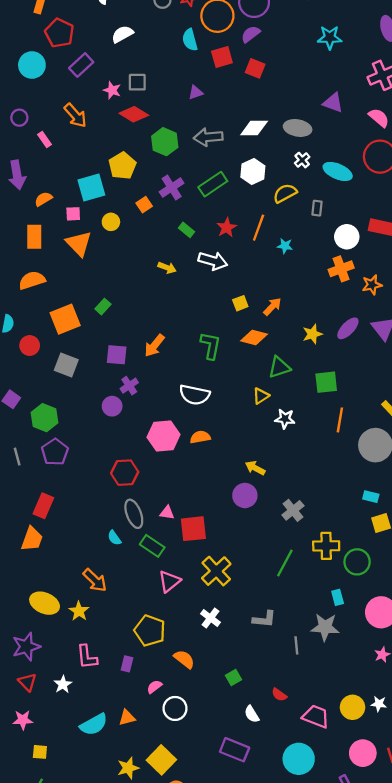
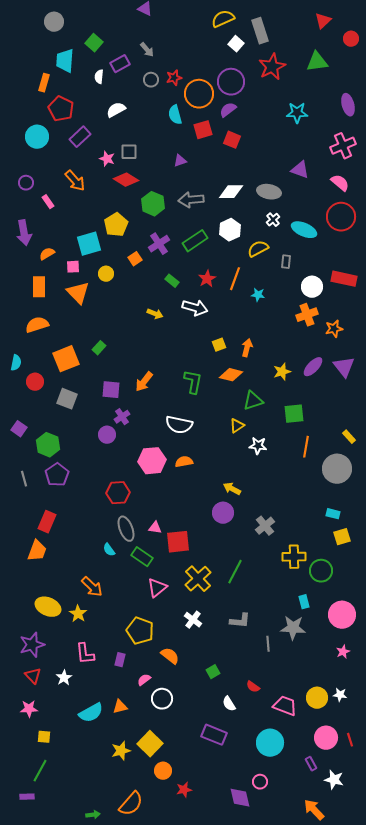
orange arrow: (272, 307) -> (247, 348), turned -30
green line: (285, 563) -> (235, 572), moved

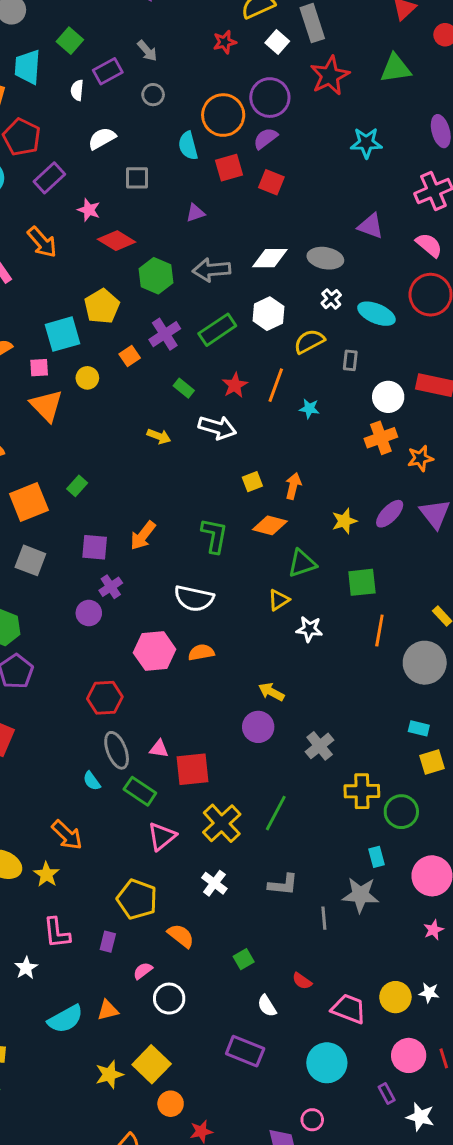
red star: (174, 78) -> (225, 42), moved
gray square: (129, 152) -> (137, 178), moved

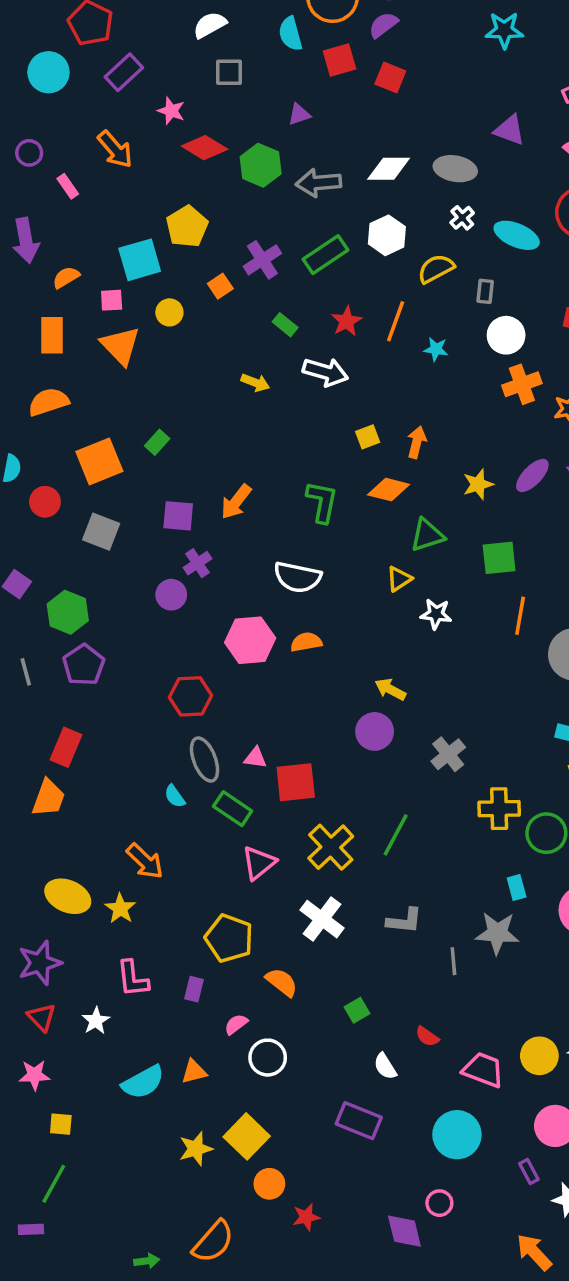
white semicircle: (102, 138) -> (210, 25), moved
green hexagon: (156, 276) -> (261, 165), moved
white circle: (388, 397) -> (506, 335), moved
white cross: (214, 883) -> (322, 919), size x1.4

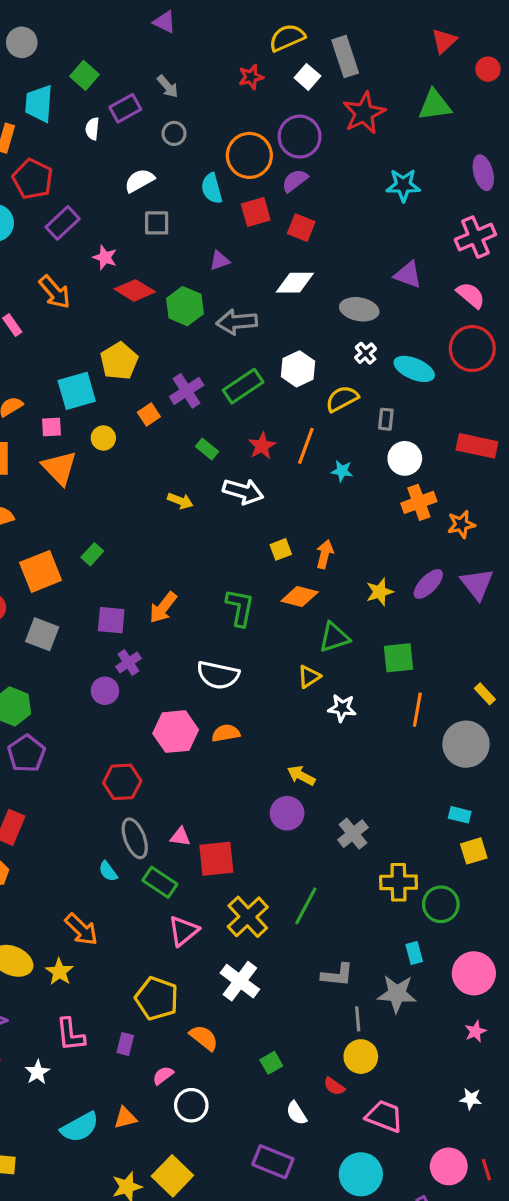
white diamond: (389, 169) -> (295, 283), moved
gray L-shape: (404, 921) -> (337, 975), moved
yellow circle: (539, 1056) -> (361, 1057), moved

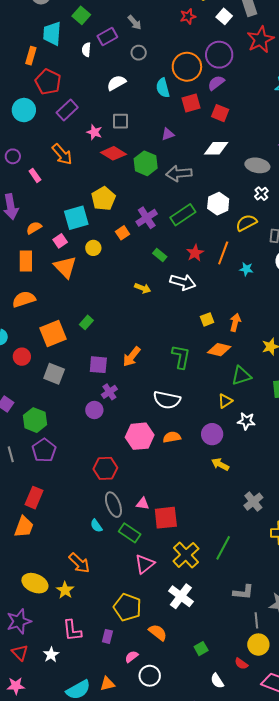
gray square: (157, 223) -> (121, 121), moved
pink square: (52, 427) -> (60, 241), turned -32
purple circle: (287, 813) -> (212, 434), moved

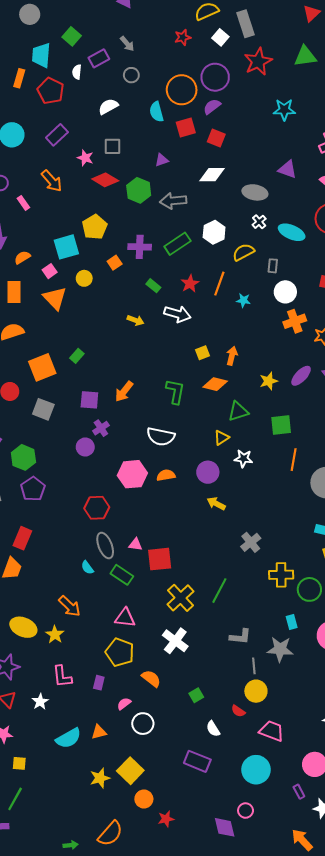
red pentagon: (48, 82) -> (51, 91), moved
purple cross: (147, 218) -> (140, 247), turned 35
pink triangle: (145, 564) -> (125, 618), moved, turned 45

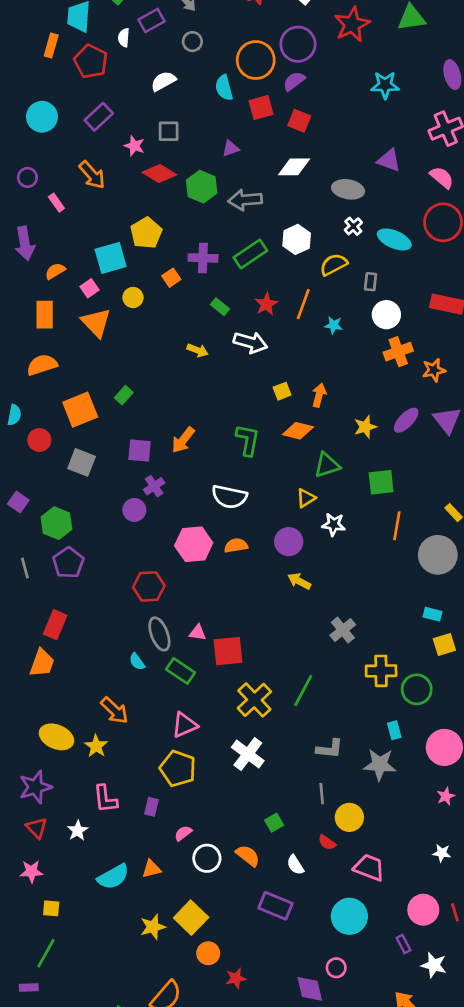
pink triangle: (125, 618) -> (184, 725), turned -30
gray line: (254, 666) -> (322, 794), moved
orange semicircle: (151, 679) -> (248, 856), moved

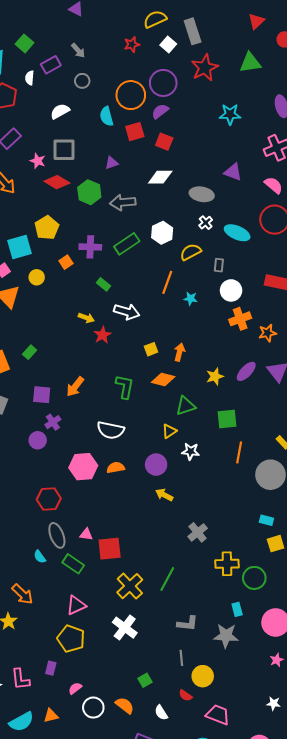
gray square: (169, 131) -> (64, 150), size x1.4
red star: (266, 304) -> (102, 335), moved
pink L-shape: (105, 799) -> (20, 679), moved

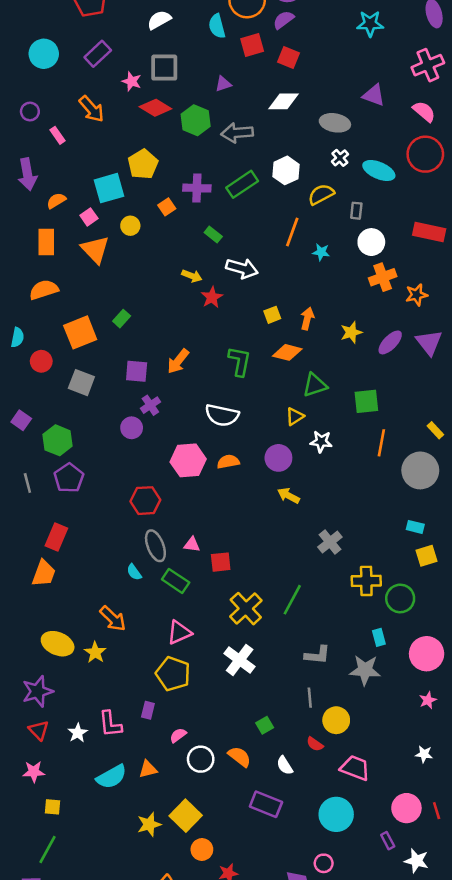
yellow star: (215, 376) -> (351, 332), moved
red square: (110, 549) -> (221, 562), size x0.7

